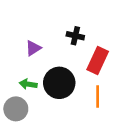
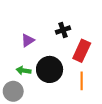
black cross: (75, 36) -> (63, 30), turned -32

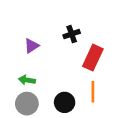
black circle: (50, 69) -> (65, 102), moved, size x0.7
gray circle: (13, 91) -> (27, 104), moved

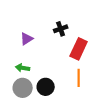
black circle: (65, 102) -> (46, 87), moved

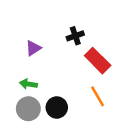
red rectangle: (79, 49) -> (98, 61), turned -70
orange line: (79, 78) -> (98, 96), turned -30

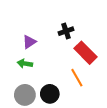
green arrow: (28, 84) -> (25, 64), moved
orange line: (98, 96) -> (77, 78), moved

